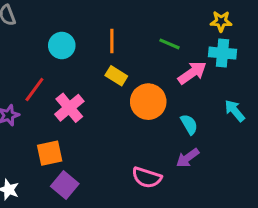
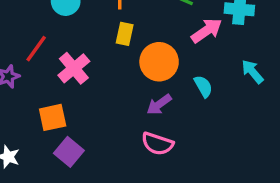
yellow rectangle: (116, 76) -> (125, 34), turned 70
purple arrow: (188, 158) -> (159, 104), moved

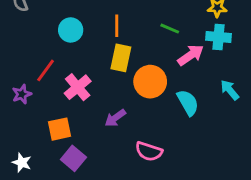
yellow rectangle: (125, 34) -> (121, 58), size x1.4
cyan semicircle: (203, 86) -> (188, 103), size x1.4
purple arrow: (159, 104) -> (115, 118), moved

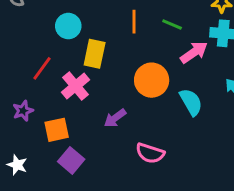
orange line: (117, 26) -> (134, 22), moved
yellow rectangle: (121, 58) -> (95, 54), moved
purple star: (22, 94) -> (23, 111), moved

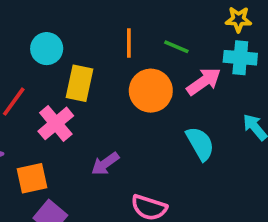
orange circle: (152, 80) -> (151, 91), moved

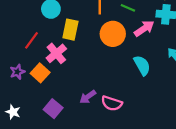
purple arrow: (105, 164) -> (88, 97), moved
orange square: (32, 178) -> (40, 73), moved, turned -36

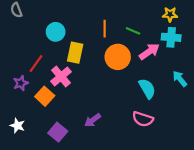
purple star: (17, 72) -> (21, 83), moved
pink semicircle: (112, 103) -> (143, 119), moved
white star: (13, 112) -> (17, 126), moved

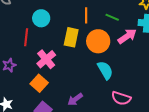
yellow rectangle: (75, 53) -> (71, 37), moved
red line: (36, 63) -> (26, 37), moved, turned -30
cyan semicircle: (147, 89) -> (105, 70), moved
orange square: (45, 96) -> (39, 83), moved

